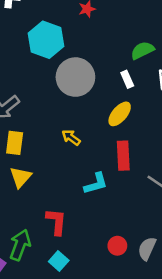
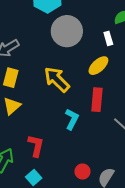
yellow arrow: (71, 138) -> (57, 79), size x1.8
cyan L-shape: (96, 184) -> (72, 119), turned -55

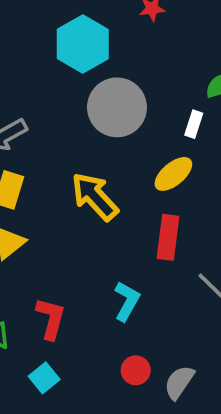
white rectangle: (108, 38) -> (194, 124), turned 32
cyan L-shape: (72, 119) -> (127, 301), moved

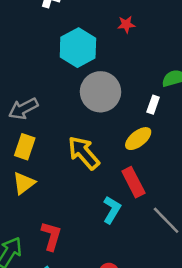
red rectangle: (168, 237) -> (133, 182), turned -36
cyan L-shape: (127, 301) -> (112, 210), moved

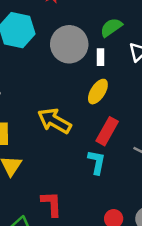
gray circle: (100, 92) -> (69, 44), moved
red rectangle: (133, 182) -> (107, 131), turned 76

